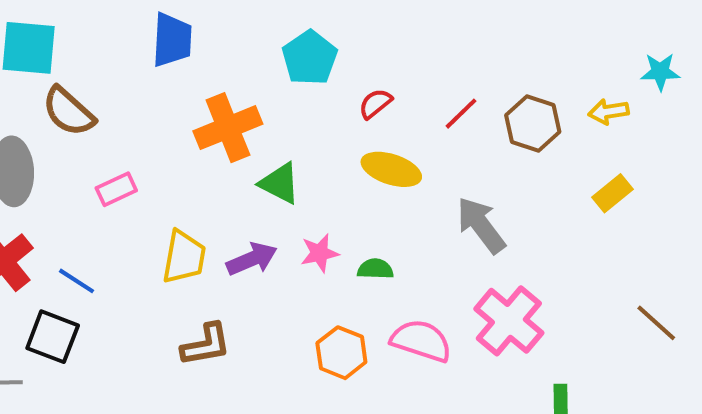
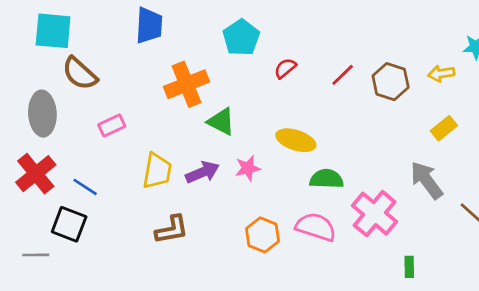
yellow ellipse: (391, 169) -> (296, 140), moved
gray arrow: (481, 225) -> (427, 180), moved
green semicircle: (375, 269) -> (327, 179), moved, size x1.4

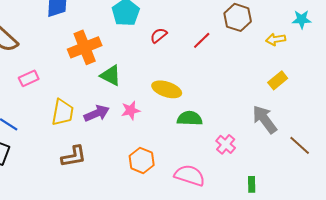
brown hexagon: (391, 82) -> (238, 17), moved
pink cross: (375, 214) -> (226, 144), size x0.6
pink semicircle: (316, 227) -> (190, 175), moved

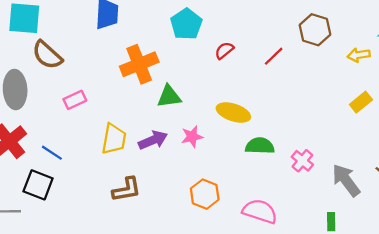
green triangle: (111, 75) -> (169, 96), turned -35
gray arrow: (265, 119) -> (346, 180), moved
pink cross: (226, 144) -> (302, 161), moved

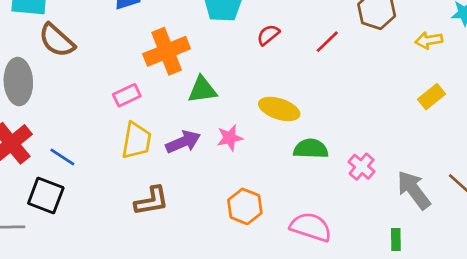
pink rectangle: (75, 100) -> (127, 95), moved

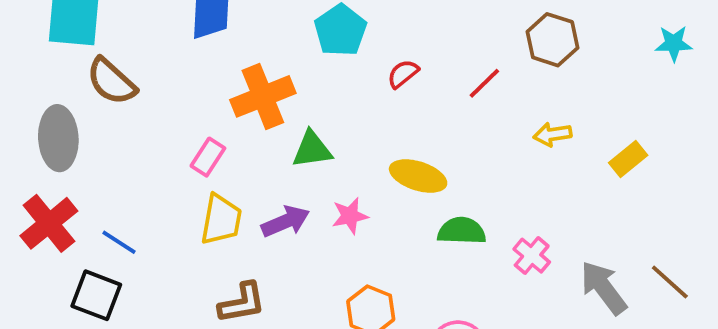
yellow arrow: (429, 40) -> (552, 134), moved
pink rectangle: (127, 95) -> (208, 157), turned -32

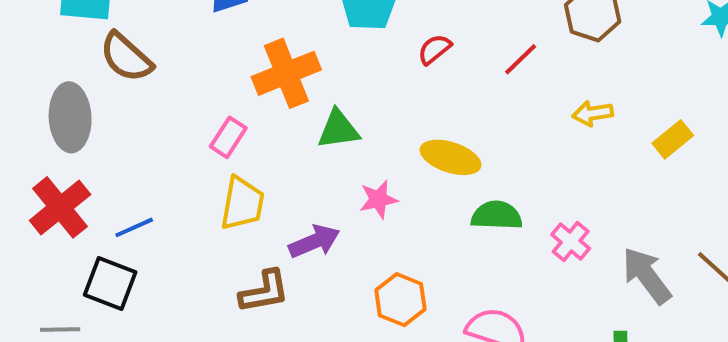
purple arrow: (286, 221) -> (314, 241), moved
blue line: (119, 242) -> (134, 227), turned -57

